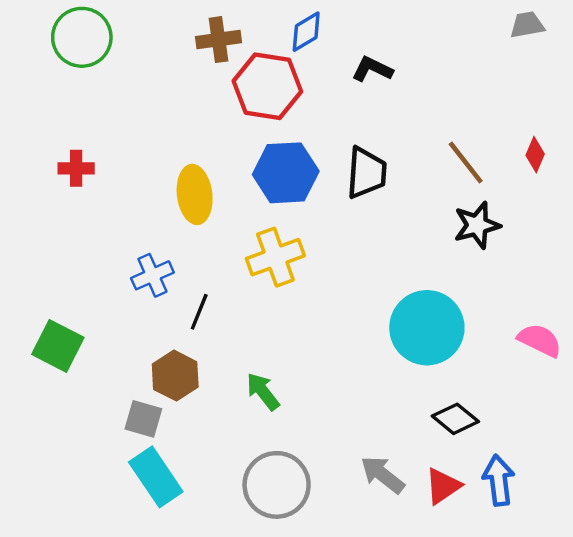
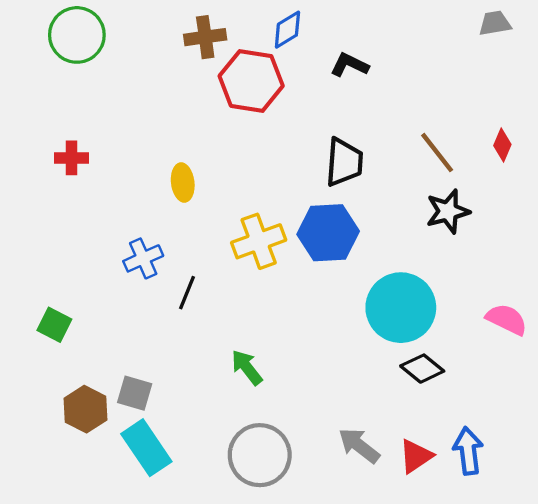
blue hexagon: (286, 173) -> (328, 233), moved
yellow ellipse: (195, 194) -> (183, 183), size x0.7
green square: (58, 346) -> (54, 325), size x0.7
brown hexagon: (175, 376) -> (85, 409), moved
black diamond: (455, 419) -> (422, 369), moved

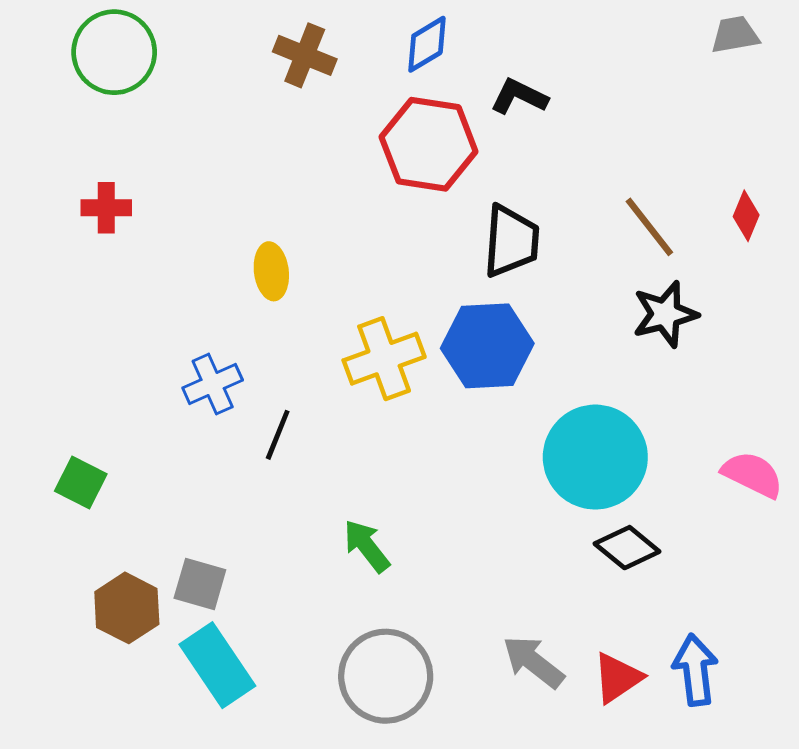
brown cross: (205, 37) -> (305, 55), turned 30
red hexagon: (251, 81) -> (429, 144), moved
red cross: (72, 158) -> (106, 208), moved

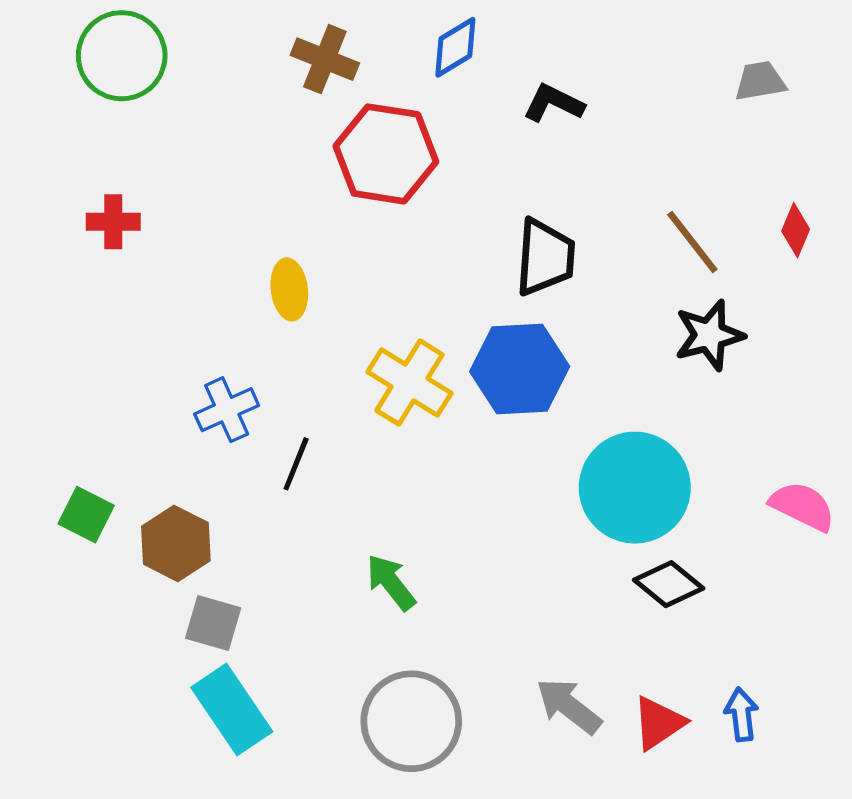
gray trapezoid: (735, 35) -> (760, 81), moved
red hexagon: (429, 144) -> (386, 154), moved
yellow cross: (384, 359) -> (410, 383), turned -38
brown hexagon: (127, 608) -> (176, 543), moved
blue arrow: (695, 670) -> (741, 714), size x0.7

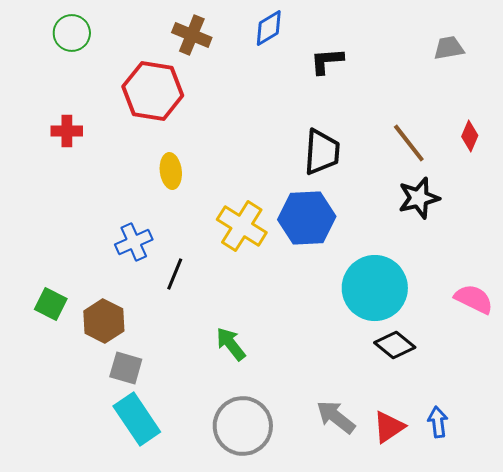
green circle: (122, 56) -> (72, 33), size x0.7
black L-shape: (554, 103) -> (327, 61), turned -30
red hexagon: (386, 154) -> (153, 91), moved

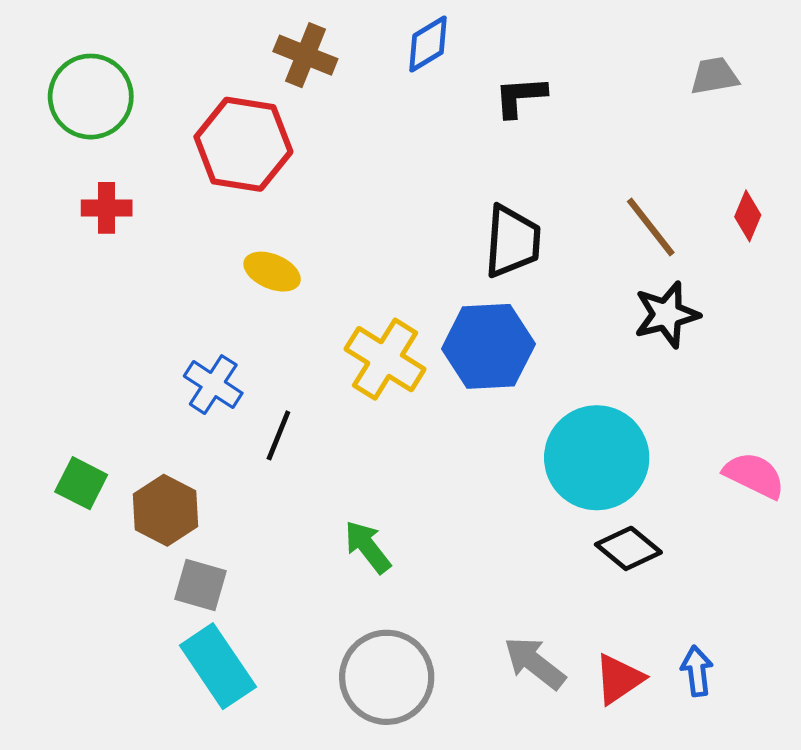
green circle: (72, 33) -> (91, 97), moved, size x1.4
yellow ellipse: (171, 171) -> (272, 272), turned -60
blue cross: (134, 242) -> (213, 385), turned -33

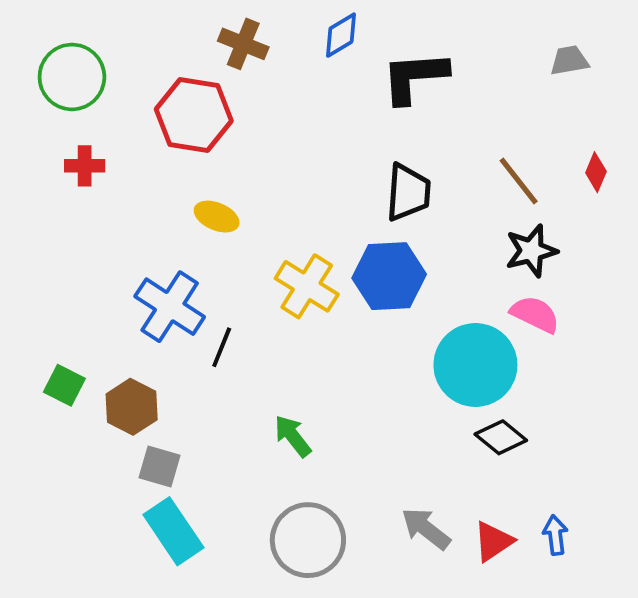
black L-shape: (520, 97) -> (415, 77), size x1.6
blue cross: (213, 385) -> (170, 307), size x1.5
pink semicircle: (754, 475) -> (535, 314), moved

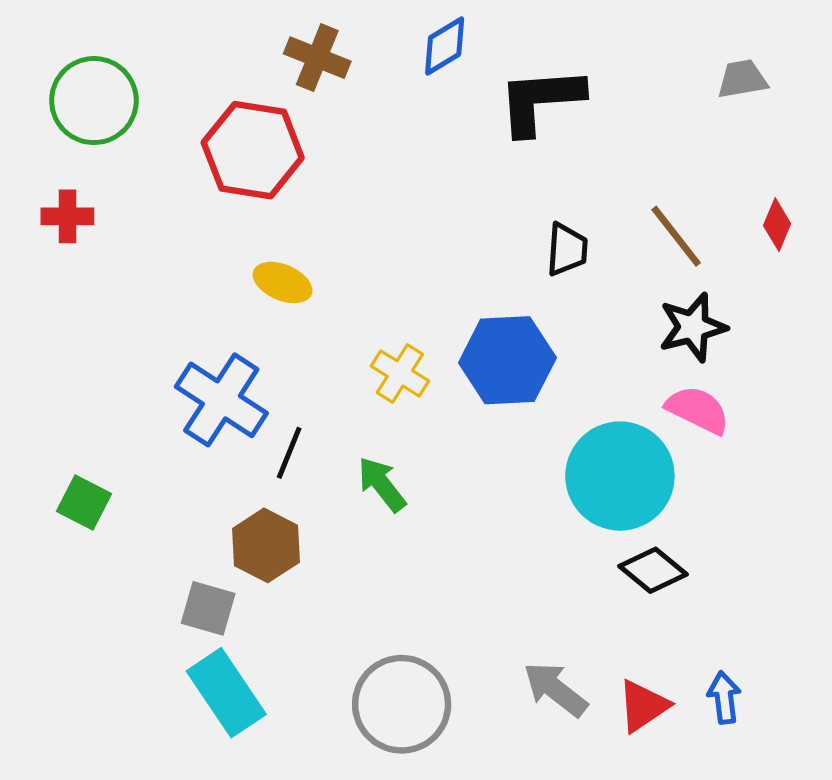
red cross: (85, 166) -> (67, 216), moved
black trapezoid: (408, 192) -> (567, 249), moved, size x0.7
yellow cross: (307, 286) -> (400, 373), size x0.7
brown hexagon: (132, 407) -> (266, 545), moved
green arrow: (293, 436) -> (382, 484), moved

